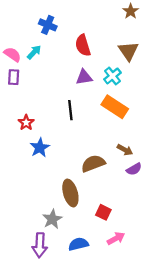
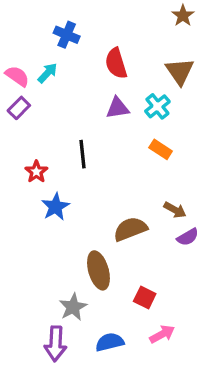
purple rectangle: (14, 77) -> (19, 108), turned 42
orange rectangle: (115, 107) -> (161, 149), size x0.6
black line: (70, 110) -> (83, 154), moved

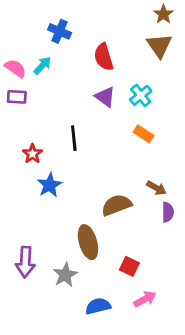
brown triangle: (180, 71) -> (159, 46), moved
purple rectangle: (19, 108) -> (17, 97), turned 48
purple triangle: (118, 108) -> (105, 97), turned 45
purple semicircle: (188, 237) -> (168, 212), turned -60
purple arrow: (55, 344) -> (25, 262), moved

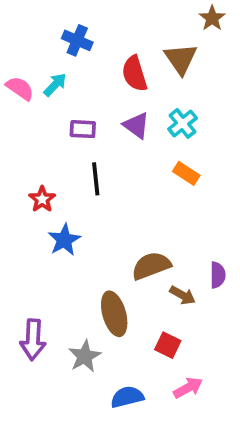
brown triangle: (159, 46) -> (181, 59), moved
purple rectangle: (17, 97) -> (83, 129), moved
brown arrow: (156, 188) -> (183, 295), moved

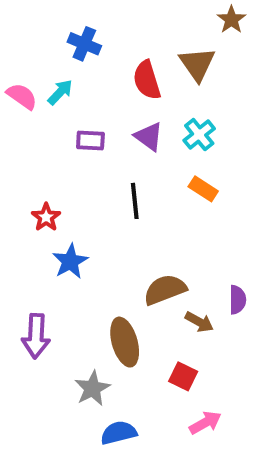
black line: (96, 179) -> (135, 201), moved
purple arrow: (33, 340) -> (36, 336), moved
blue semicircle: (127, 397) -> (119, 433), moved

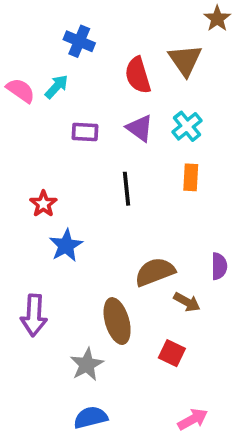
orange rectangle: (203, 189) -> (191, 177), turned 60
purple semicircle: (237, 300) -> (219, 266), moved
pink arrow: (205, 423) -> (193, 419), moved
blue semicircle: (119, 433) -> (91, 417), moved

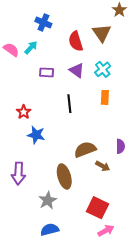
blue star: (66, 245) -> (36, 135), turned -30
red square: (172, 353) -> (98, 208), moved, size x1.5

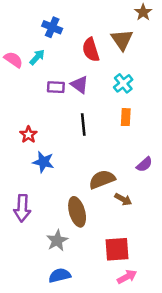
purple triangle: (77, 70) -> (80, 85), moved
purple semicircle: (120, 146) -> (144, 164), moved, turned 48
red square: (98, 208) -> (117, 249), turned -30

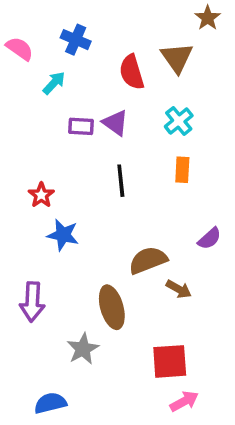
pink semicircle: (13, 60) -> (20, 49), moved
blue semicircle: (60, 275) -> (50, 403), moved

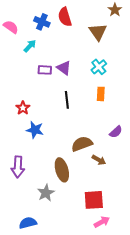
red semicircle: (132, 72) -> (65, 17), moved

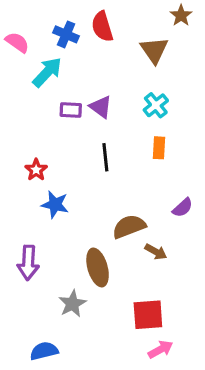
cyan arrow: (30, 46) -> (47, 72), size x1.5

